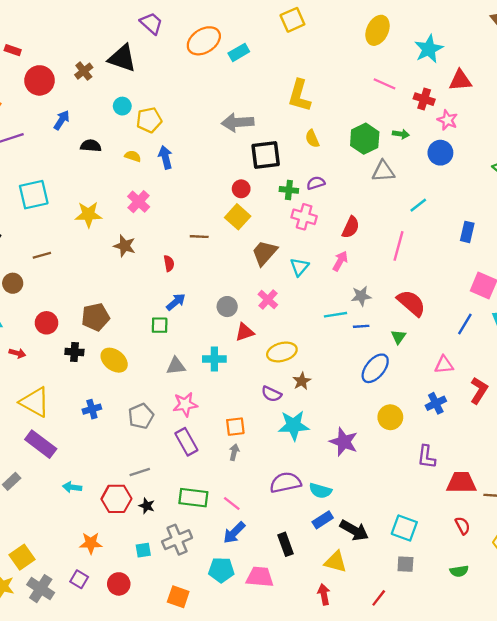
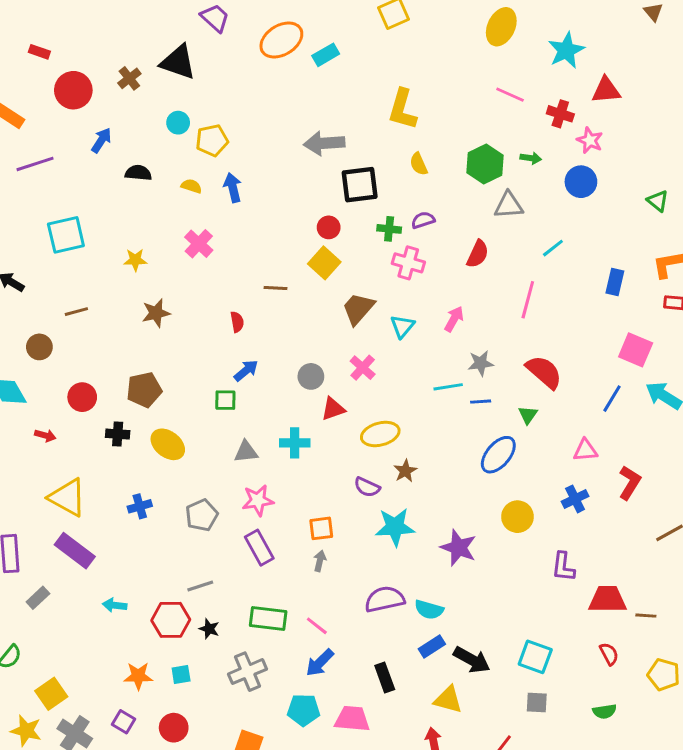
yellow star: (88, 214) -> (135, 260), size x0.7
red semicircle: (351, 227) -> (478, 254), moved
brown star: (125, 246) -> (156, 313), moved, turned -30
cyan square: (143, 550) -> (181, 675), moved

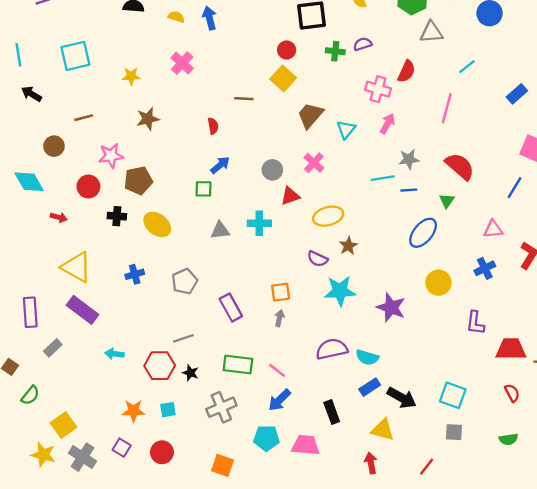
pink cross: (408, 263) -> (378, 89), moved
blue rectangle: (615, 282) -> (517, 94), turned 36
pink star: (258, 500) -> (111, 156), moved

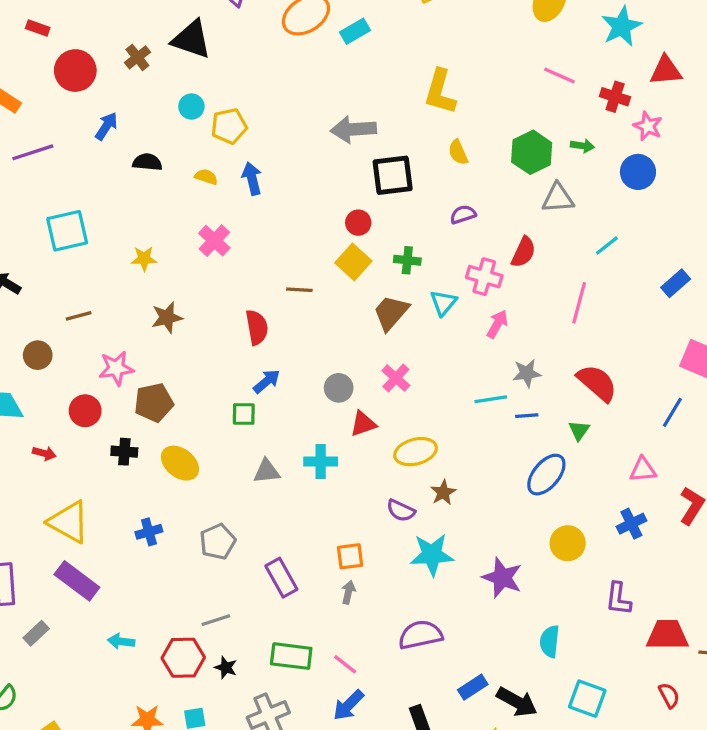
green cross: (335, 51) -> (407, 260), moved
red semicircle: (213, 126) -> (257, 327), size x1.5
cyan triangle: (346, 130) -> (443, 303), moved
cyan semicircle: (367, 357) -> (550, 641), moved, turned 80

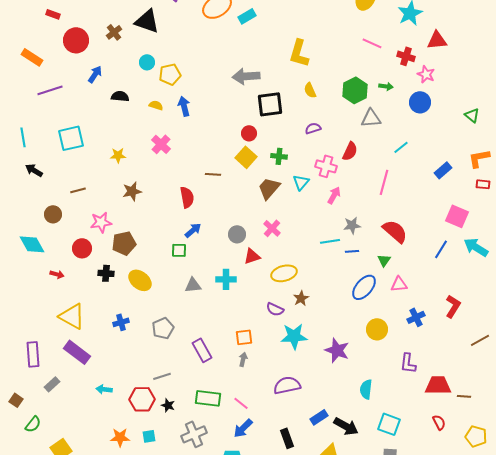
pink triangle: (643, 470) -> (399, 284), moved

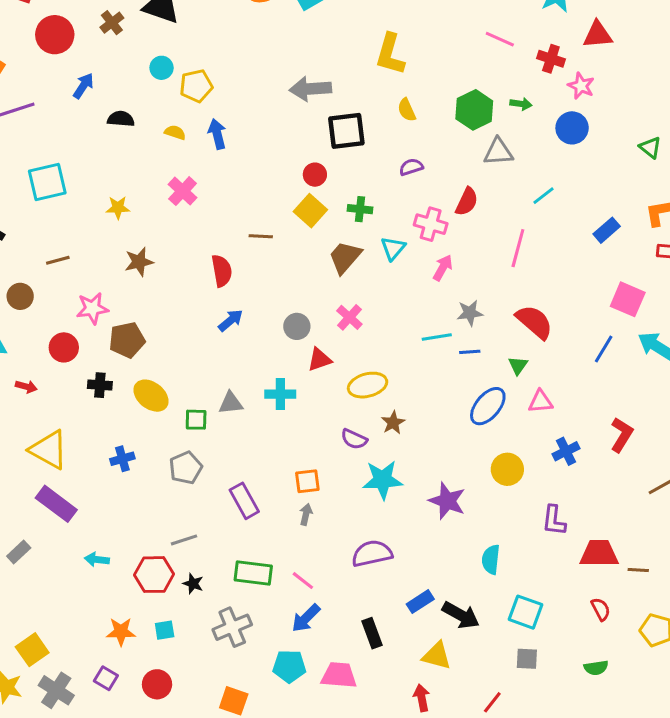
green square: (179, 250) -> (196, 420), moved

